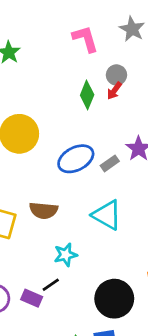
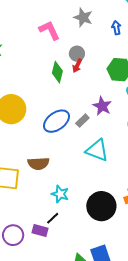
cyan triangle: (107, 215) -> (97, 150), moved
cyan star: (66, 255) -> (60, 194), turned -30
black circle: (114, 299) -> (101, 206), moved

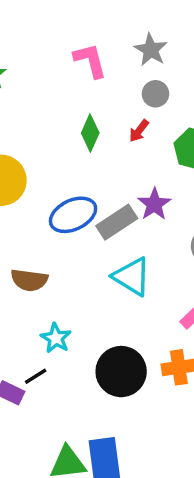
gray circle: (77, 54) -> (155, 94), moved
red arrow: (77, 66) -> (139, 131), moved
gray rectangle: (82, 121) -> (117, 222), size x1.6

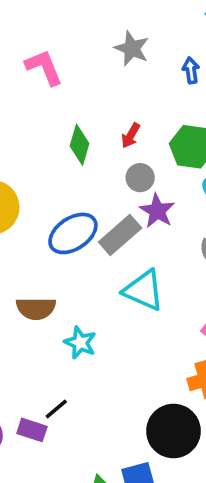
pink L-shape: (90, 60) -> (44, 67), moved
gray circle: (155, 94) -> (140, 178), moved
cyan star: (56, 338) -> (80, 343), moved
black circle: (121, 372) -> (173, 431), moved

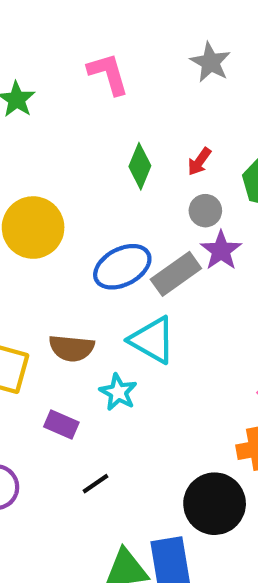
cyan triangle: (144, 290) -> (152, 340), moved
black line: (56, 409) -> (95, 484), moved
purple rectangle: (32, 430) -> (61, 424), moved

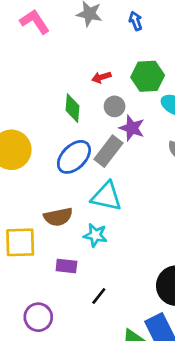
pink L-shape: (108, 74) -> (35, 22), moved
red arrow: (199, 162) -> (101, 77), turned 54
green diamond: (140, 166) -> (72, 108), moved

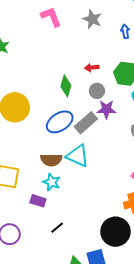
purple star: (132, 128) -> (106, 109), turned -30
brown semicircle: (58, 217) -> (51, 160), moved
cyan star: (95, 235) -> (52, 182), moved

